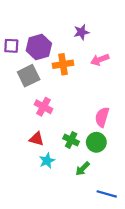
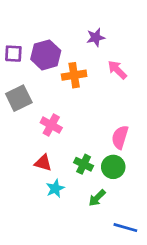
pink arrow: (100, 60) -> (117, 70), turned 66
gray square: (29, 76) -> (19, 98), moved

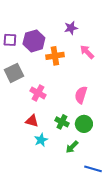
pink semicircle: (120, 137) -> (81, 95), moved

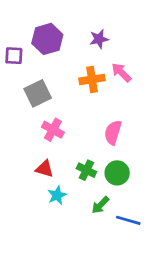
purple hexagon: (34, 41) -> (47, 39), moved
orange cross: (55, 56) -> (92, 79), moved
gray square: (14, 73) -> (38, 93), moved
blue line: (93, 169) -> (128, 220), moved

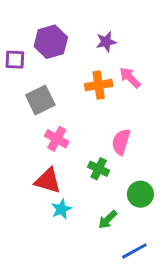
red triangle: (45, 169) -> (48, 181), size x1.4
green cross: (86, 170) -> (99, 169), moved
green circle: (117, 173) -> (140, 194), moved
blue line: (128, 220) -> (134, 251), moved, turned -45

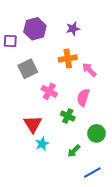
pink arrow: (130, 78) -> (89, 70), moved
pink cross: (57, 139) -> (49, 91), moved
red triangle: (48, 181) -> (33, 124), turned 42

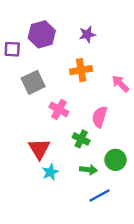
pink arrow: (89, 70) -> (120, 84), moved
green arrow: (74, 151) -> (88, 170), moved, turned -128
blue line: (92, 172) -> (100, 195), moved

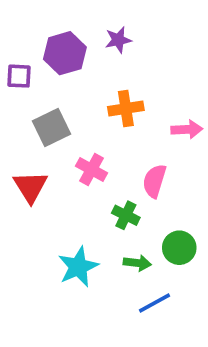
purple star: (87, 34) -> (118, 40), moved
pink arrow: (120, 84) -> (187, 129), turned 132
red triangle: (39, 149) -> (30, 187), moved
cyan star: (50, 172) -> (78, 267), size x1.5

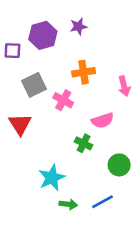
pink arrow: (187, 129) -> (124, 86), turned 78
pink cross: (92, 170) -> (63, 100), moved
pink semicircle: (154, 181) -> (103, 120), turned -125
green arrow: (137, 263) -> (68, 204), moved

